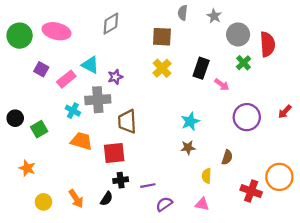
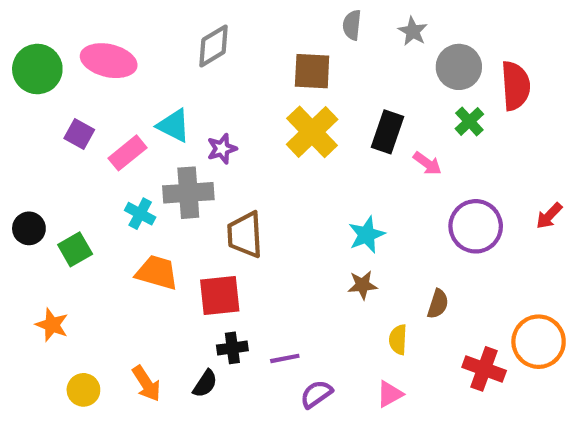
yellow cross: (162, 68) -> (312, 132), size x1.4
pink triangle: (202, 204) -> (390, 394), turned -40

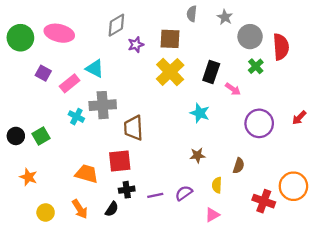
purple star: (222, 149) -> (136, 45), moved
black circle: (29, 228) -> (16, 136), moved
cyan star: (367, 235) -> (200, 113), moved, turned -30
orange trapezoid: (157, 272) -> (87, 174), moved
purple semicircle: (316, 394) -> (184, 193), moved

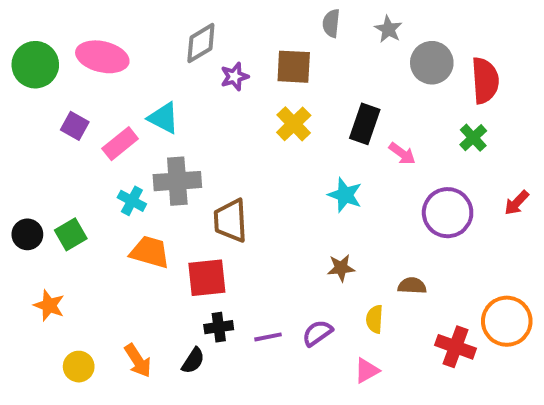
green cross: (256, 66) -> (473, 138), moved
yellow cross: (170, 72) -> (294, 124), size x0.7
brown semicircle: (239, 166) -> (412, 286), turned -105
orange trapezoid: (87, 174) -> (150, 252), moved

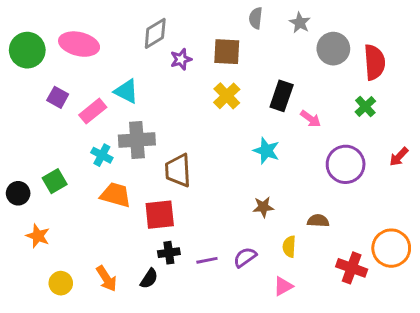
black circle: (27, 234) -> (18, 193), moved

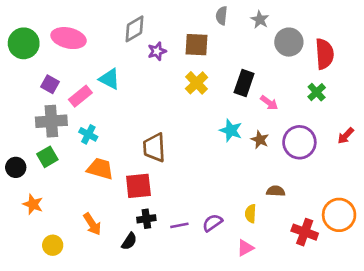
gray cross: (137, 140) -> (51, 121), moved
brown star: (263, 207) -> (260, 140), moved, turned 30
orange arrow: (106, 279) -> (92, 224), moved

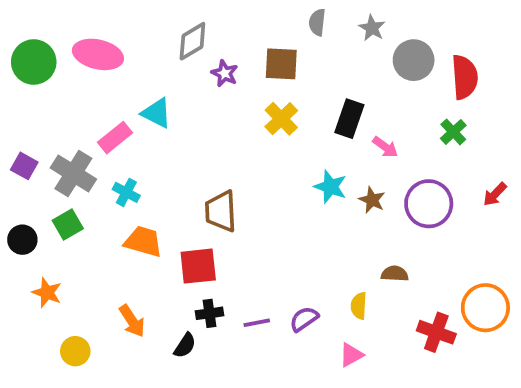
purple star: (157, 51) -> (225, 73), turned -30
purple square: (50, 84) -> (24, 166), moved
gray cross: (51, 121) -> (73, 173), turned 36

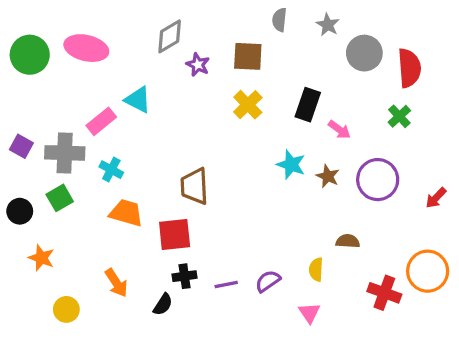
gray cross: (73, 173) -> (65, 153), turned -30
red arrow: (495, 194) -> (436, 198), moved
pink triangle: (351, 355) -> (309, 313), turned -35

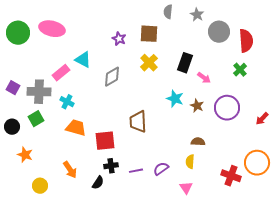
gray diamond: (170, 36) -> (112, 77), moved
brown trapezoid: (195, 186) -> (138, 122), moved
brown semicircle: (348, 241) -> (198, 142), moved

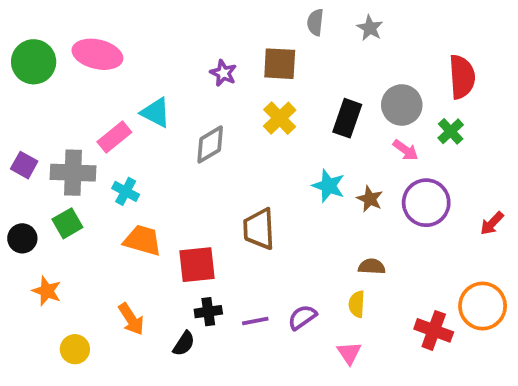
gray circle: (219, 32) -> (402, 105), moved
pink arrow: (204, 78) -> (406, 150), moved

